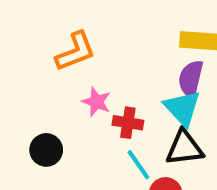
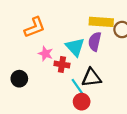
cyan triangle: (182, 108) -> (75, 47), moved
cyan line: (138, 165) -> (77, 86), moved

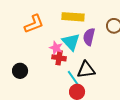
yellow rectangle: (101, 22) -> (73, 17), moved
pink star: (46, 54) -> (56, 48), moved

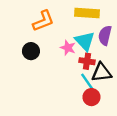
red cross: (59, 58) -> (87, 61), moved
black circle: (20, 71) -> (31, 51), moved

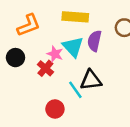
red cross: (87, 61) -> (45, 68), moved, turned 32
red circle: (91, 97) -> (55, 109), moved

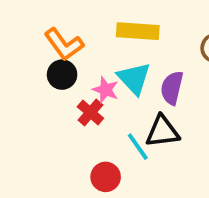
orange L-shape: (29, 25) -> (64, 44), turned 75
purple semicircle: (94, 41) -> (172, 88), moved
black circle: (15, 58) -> (62, 75), moved

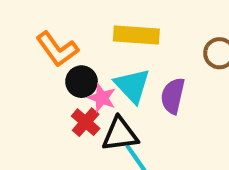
black circle: (62, 75) -> (82, 82), moved
black triangle: (162, 131) -> (120, 134), moved

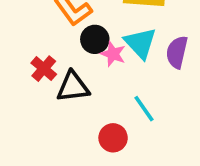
red cross: (86, 122) -> (44, 69), moved
black triangle: (120, 134) -> (73, 87), moved

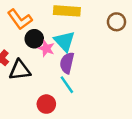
purple semicircle: (177, 52) -> (67, 63), moved

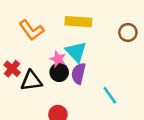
black circle: (34, 39) -> (59, 72), moved
cyan line: (67, 85) -> (110, 95), moved

